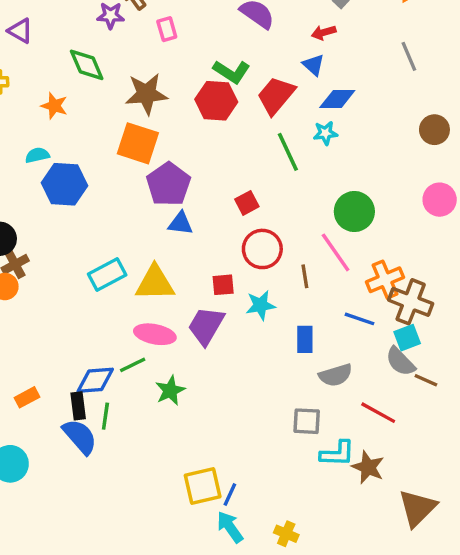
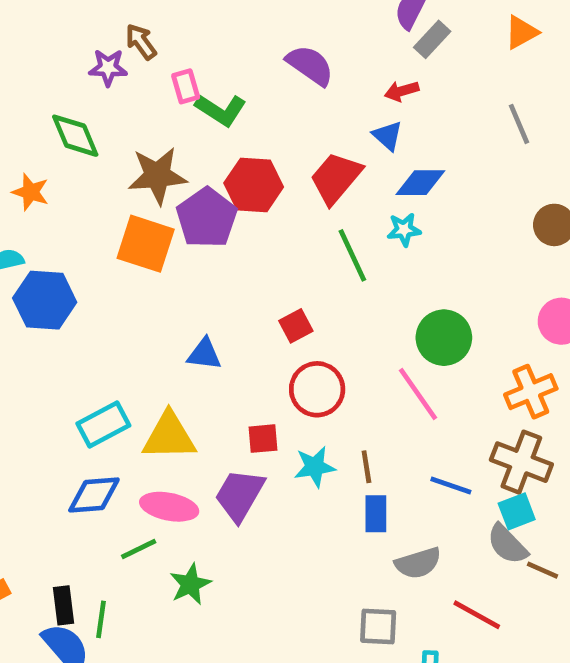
green L-shape: (232, 72) -> (221, 110), moved
purple pentagon: (169, 184) -> (207, 218), moved
brown line: (305, 276) -> (366, 467), moved
orange cross: (385, 280) -> (531, 392), moved
blue diamond: (95, 380) -> (94, 495), moved

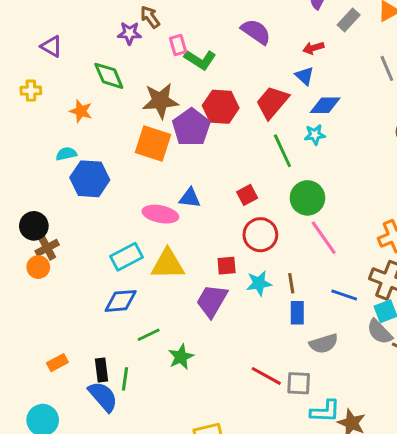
gray rectangle: (432, 39) -> (349, 20), moved
green circle: (444, 338) -> (307, 198), moved
blue triangle: (204, 354) -> (190, 198), moved
pink ellipse: (169, 507) -> (160, 214), moved
red line: (477, 615) -> (266, 376), moved

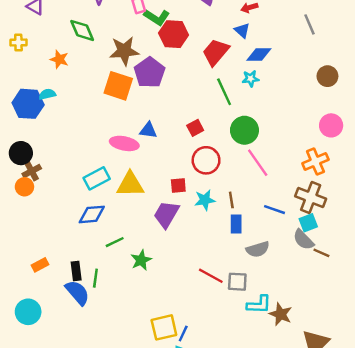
red hexagon: (221, 107) -> (174, 34), moved
blue hexagon: (90, 179) -> (28, 104), moved

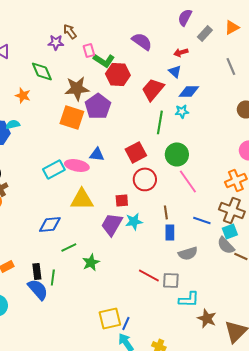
green line: (224, 92) -> (160, 122), turned 35
red square: (195, 128) -> (136, 152), size x1.5
cyan rectangle: (97, 178) -> (54, 169), moved
cyan star: (205, 200) -> (134, 221), moved
brown star: (281, 314) -> (207, 318), moved

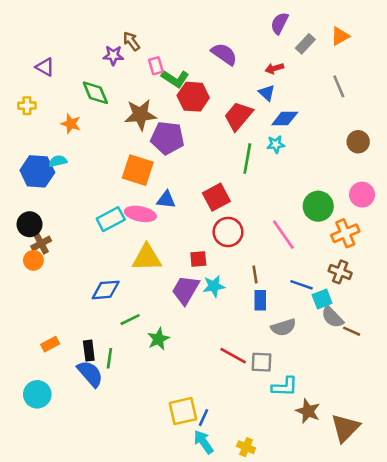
purple pentagon: (98, 106) -> (167, 138), turned -30
orange square: (72, 117) -> (138, 170), moved
green circle: (177, 154) -> (318, 206), moved
brown cross: (232, 210) -> (340, 272), size x0.7
cyan square: (230, 231) -> (322, 299), moved

